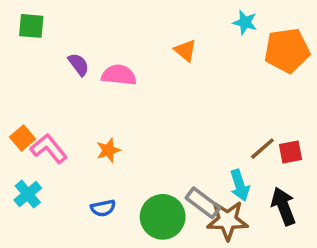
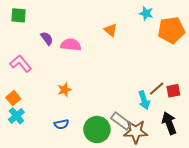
orange square: (23, 138) -> (13, 98), moved
pink L-shape: (49, 149) -> (21, 64), moved
cyan arrow: (240, 185) -> (144, 100), moved

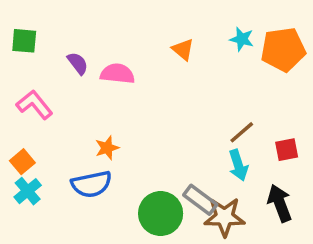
cyan star: (146, 13) -> (242, 39), moved
green square: (19, 15) -> (24, 41), moved
brown line: (157, 89) -> (242, 132), moved
blue semicircle: (61, 124) -> (92, 184), moved, size x1.6

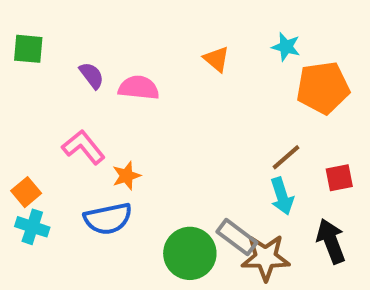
orange pentagon: (283, 49) -> (323, 88), moved
pink L-shape: (35, 105) -> (83, 147), moved
cyan cross: (28, 191) -> (32, 227), turned -32

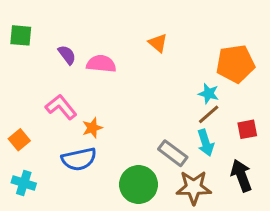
cyan star: (286, 47) -> (209, 94), moved
cyan cross: (32, 227) -> (24, 183), moved
gray rectangle: (237, 237) -> (173, 153), moved

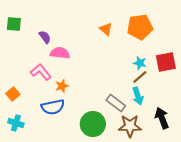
pink semicircle: (101, 64) -> (60, 53), moved
orange pentagon: (235, 64) -> (140, 27), moved
red square: (247, 129) -> (166, 62), moved, size x1.5

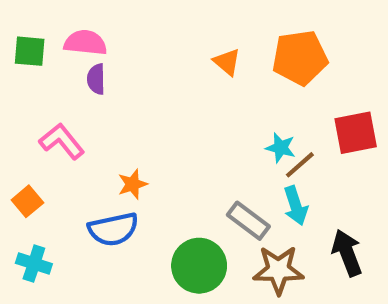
purple semicircle: (45, 37) -> (96, 79), turned -144
pink semicircle: (60, 53) -> (85, 43), moved
cyan star: (140, 63) -> (281, 148), moved
pink L-shape: (41, 72) -> (62, 141), moved

